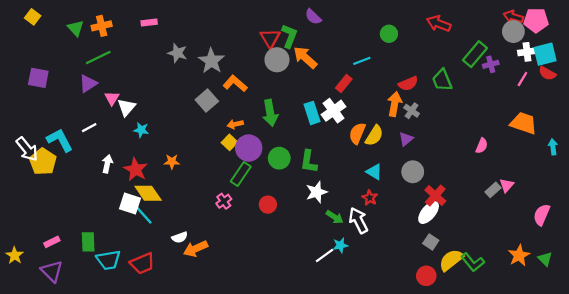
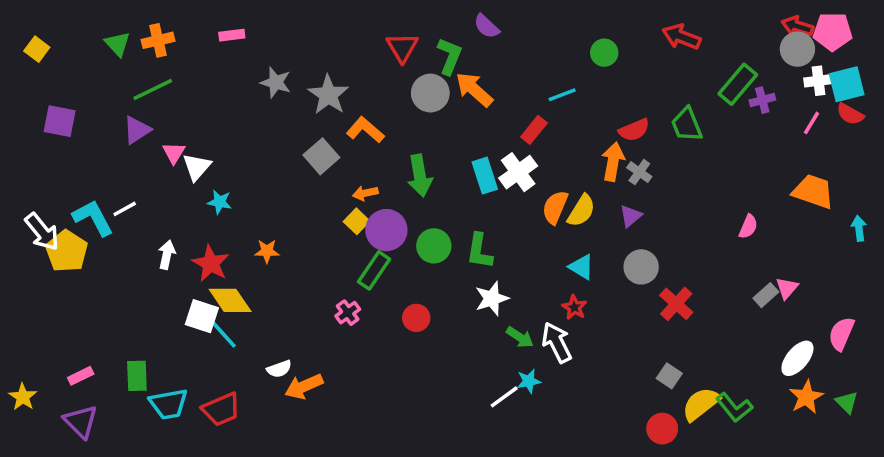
yellow square: (33, 17) -> (37, 49), moved
red triangle: (270, 38) -> (402, 47), moved
white line: (89, 128) -> (125, 209), moved
white ellipse: (429, 212) -> (797, 358), moved

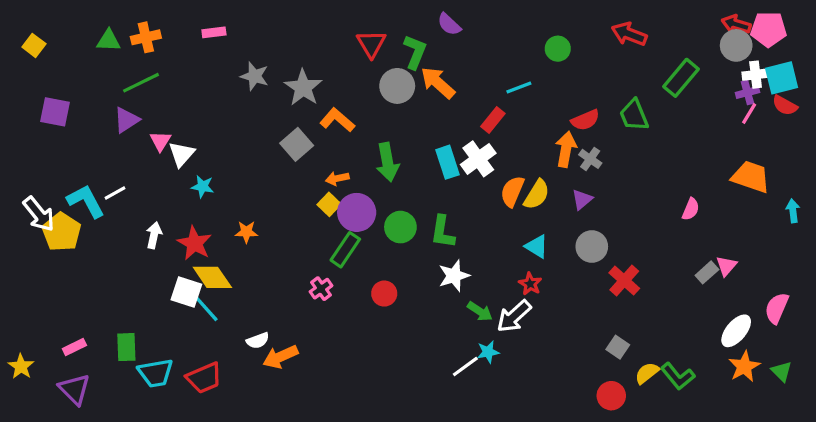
green triangle: (118, 44) -> (109, 41), turned -45
purple cross: (762, 100) -> (747, 92), moved
white arrow: (557, 342) -> (514, 316), turned -105
yellow semicircle: (701, 404) -> (647, 373), size x0.7

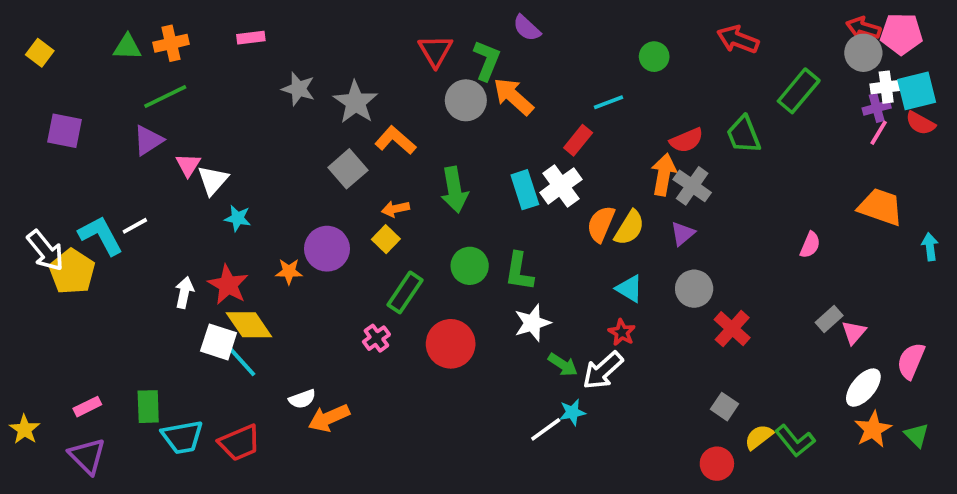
gray cross: (590, 159) -> (692, 186), size x1.4
purple circle: (357, 212) -> (327, 249), moved
white arrow: (154, 235) -> (184, 292), moved
pink triangle: (726, 266) -> (854, 332), moved
red circle: (384, 294) -> (451, 344), size x1.6

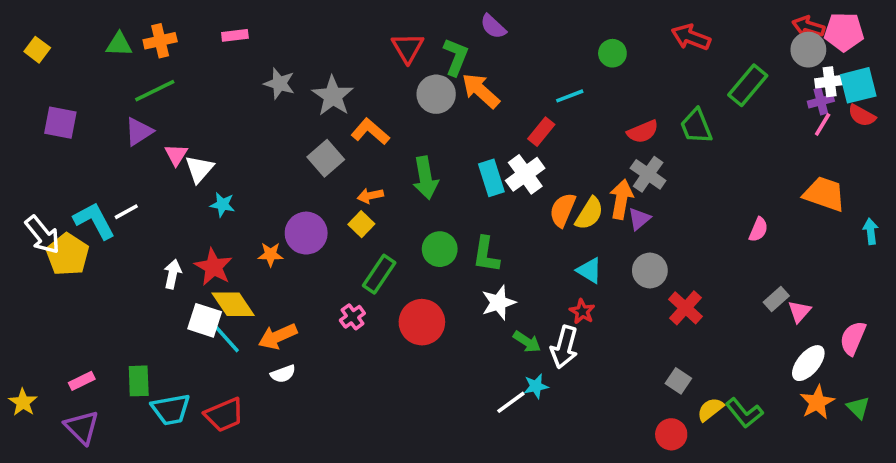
orange arrow: (664, 175) -> (621, 199), moved
white arrow: (603, 370) -> (564, 347), turned -33
orange arrow: (329, 418) -> (278, 336), moved

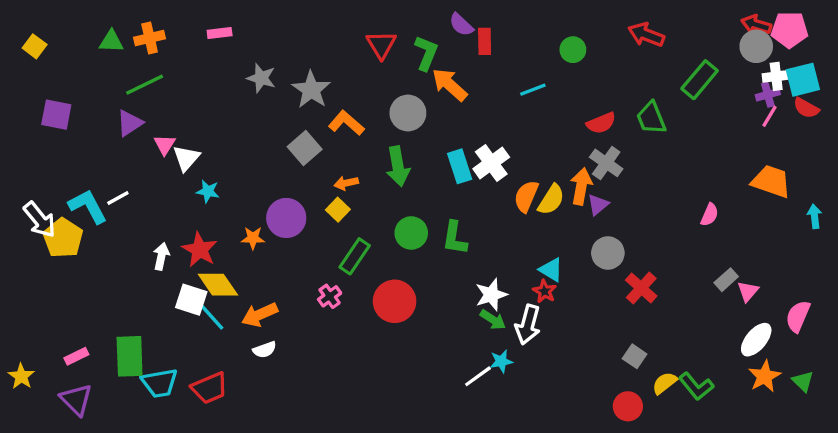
gray circle: (436, 94) -> (408, 113), moved
red rectangle: (541, 132) -> (485, 41), moved, turned -40
cyan triangle: (589, 270) -> (551, 270), moved
white star: (498, 303) -> (491, 295), moved
green rectangle: (139, 381) -> (130, 356), size x1.4

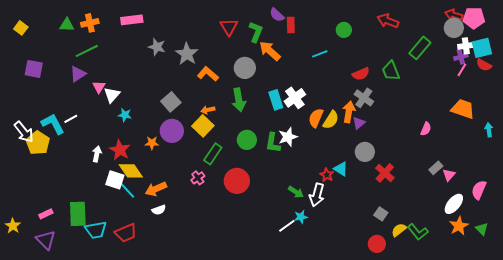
pink rectangle: (220, 33) -> (132, 20), size x1.5
gray square: (305, 148) -> (171, 102), moved
yellow square: (338, 210) -> (203, 126), size x1.5
cyan triangle: (551, 270) -> (341, 169), moved
white star: (491, 295) -> (288, 137), moved

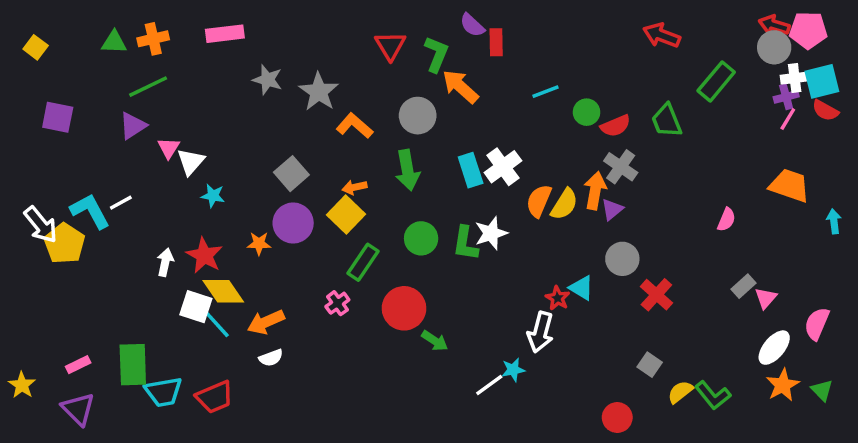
green circle: (344, 30) -> (587, 112), moved
green arrow: (296, 192) -> (435, 341), moved
red circle: (377, 244) -> (617, 417), moved

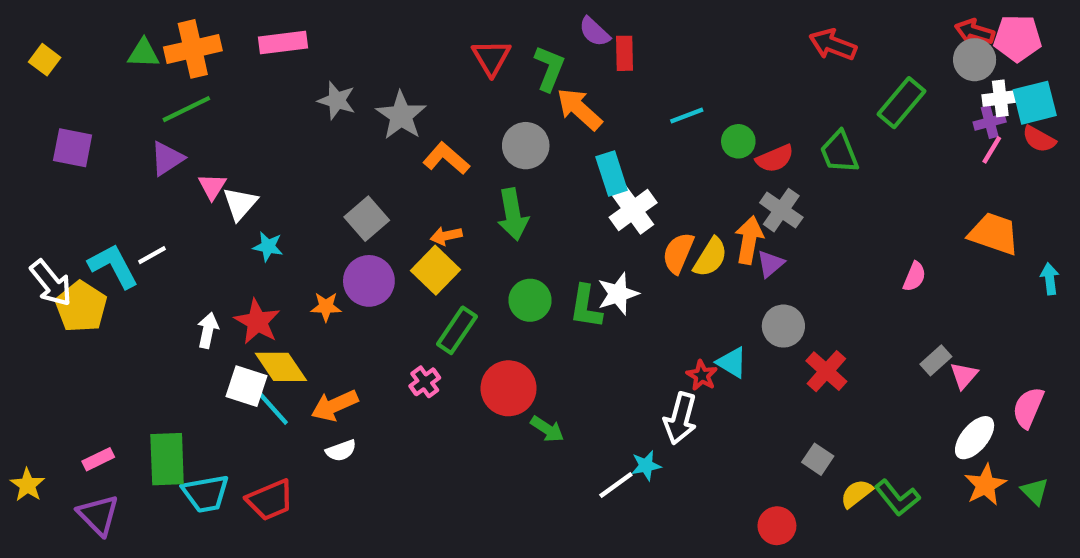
orange cross: (153, 39) -> (193, 49), size x1.4
cyan rectangle: (471, 170) -> (612, 174), moved

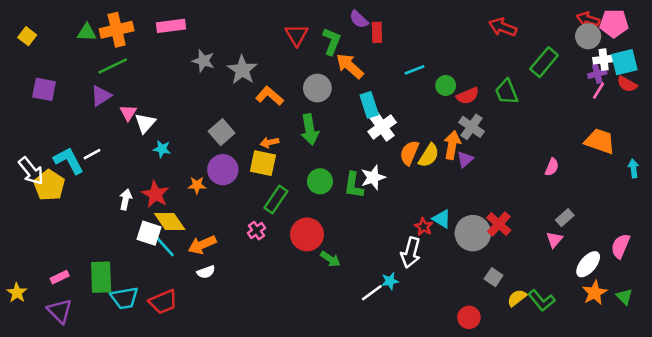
yellow square: (435, 270) -> (263, 163), turned -32
gray circle: (783, 326) -> (473, 233), moved, size x1.4
pink triangle: (964, 375) -> (554, 240), moved

